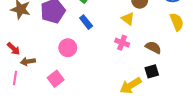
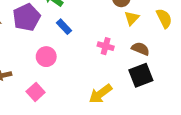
yellow triangle: (128, 19) -> (132, 18), moved, turned 40
black square: (152, 71) -> (141, 75), size x1.5
yellow arrow: (131, 86) -> (100, 94), moved

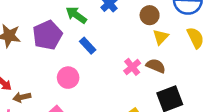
pink cross: (106, 46) -> (132, 67), turned 35
brown semicircle: (140, 49) -> (156, 66), moved

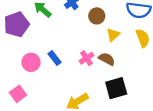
brown circle: (150, 15) -> (97, 16), moved
blue rectangle: (88, 46) -> (55, 58), moved

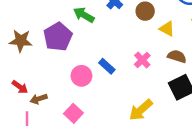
yellow triangle: (113, 35) -> (167, 29), turned -40
brown semicircle: (107, 59) -> (177, 56), moved

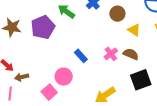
brown semicircle: (177, 56) -> (131, 54), moved
pink circle: (81, 76) -> (64, 77), moved

